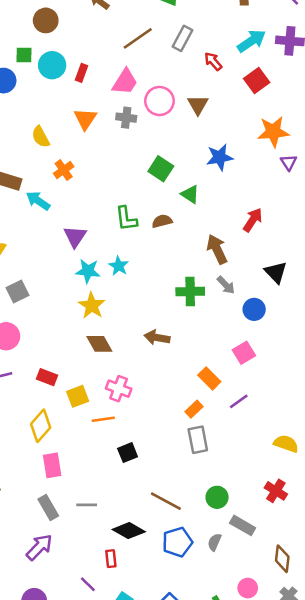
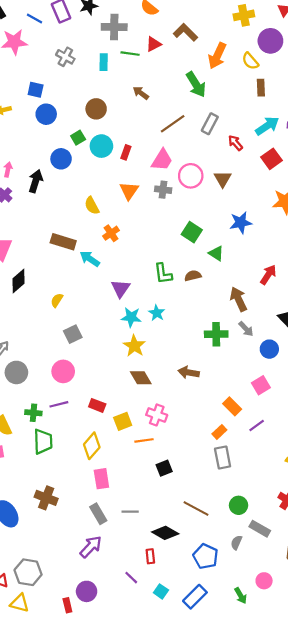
green square: (24, 55) -> (78, 138), turned -32
blue pentagon: (177, 542) -> (206, 556), moved, turned -30

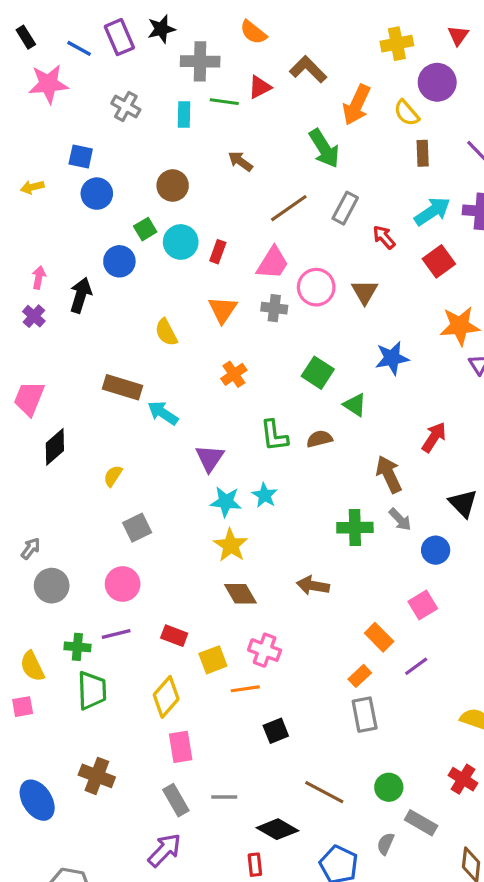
orange cross: (111, 233) -> (234, 374), moved

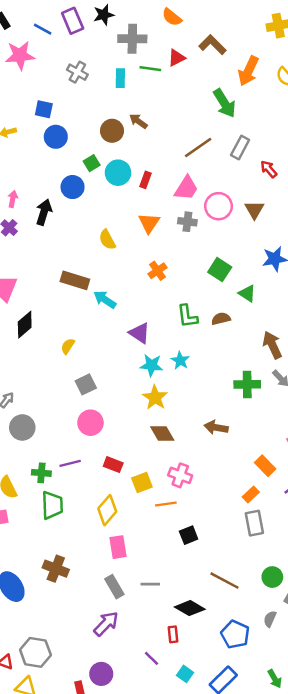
brown arrow: (240, 161) -> (138, 121), moved
purple triangle: (210, 458) -> (140, 333), turned -30
pink circle: (123, 584) -> (90, 423), moved

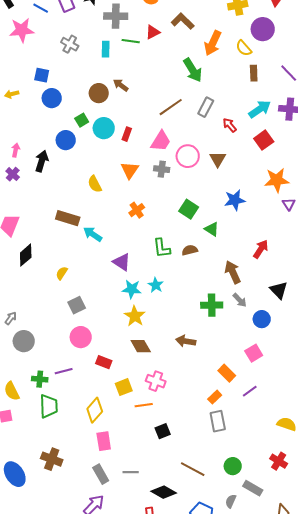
red rectangle: (113, 465) -> (104, 362), moved

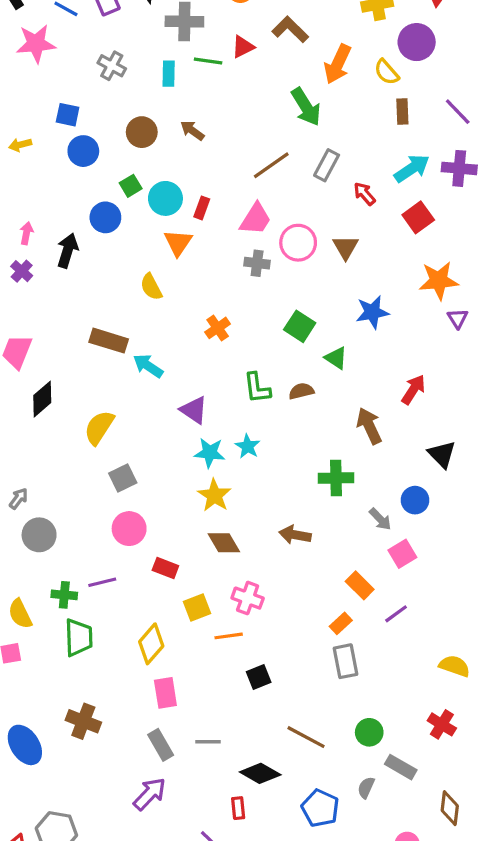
brown circle: (99, 93) -> (142, 132), moved
orange triangle: (130, 170) -> (178, 243), moved
yellow semicircle: (62, 273) -> (99, 427), size x1.6
gray arrow: (240, 300) -> (380, 519), moved

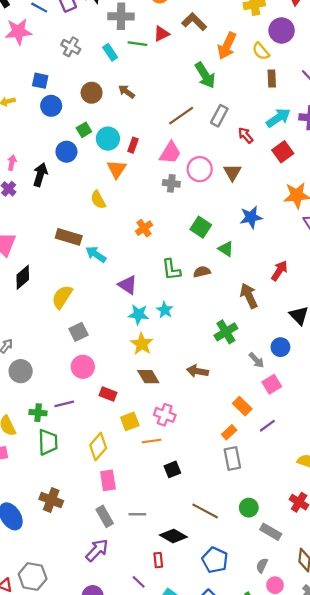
cyan rectangle: (169, 74) -> (110, 52), turned -35
green cross: (336, 478) -> (226, 332), turned -30
gray semicircle: (366, 788) -> (262, 566), moved

